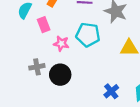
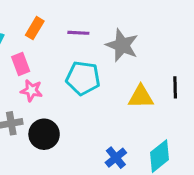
pink star: (61, 44) -> (32, 91), moved

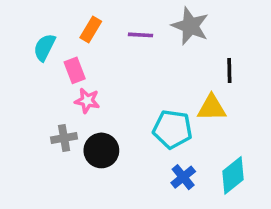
gray star: (122, 45) -> (190, 26), moved
cyan pentagon: (83, 78) -> (173, 129), moved
black line: (175, 87) -> (229, 70), moved

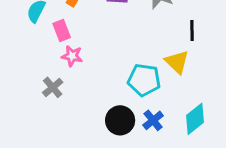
yellow triangle: (212, 108) -> (177, 62), turned 45
gray cross: (64, 138) -> (53, 87), turned -30
black circle: (101, 150) -> (120, 120), moved

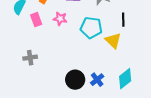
pink star: (72, 56) -> (60, 19), moved
cyan pentagon: (144, 80) -> (91, 28), moved
gray cross: (53, 87) -> (30, 58), turned 32

